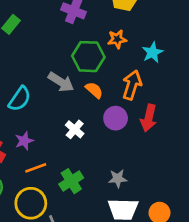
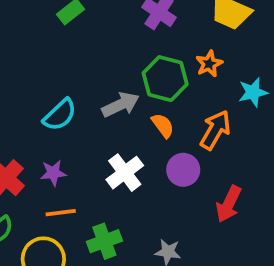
orange star: (117, 39) -> (209, 64), turned -30
gray arrow: (61, 82) -> (121, 105), turned -70
red arrow: (149, 118) -> (229, 204), moved
white cross: (75, 129) -> (125, 173), size x1.4

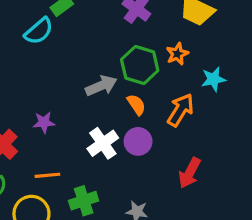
cyan semicircle: (60, 115) -> (39, 31), moved
purple circle: (183, 170) -> (138, 141), moved
purple star: (53, 173) -> (44, 122), moved

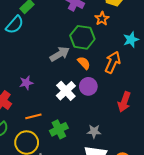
orange star: (177, 54) -> (102, 19), moved

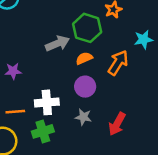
orange semicircle: (84, 63) -> (84, 58), turned -80
white cross: (66, 91) -> (47, 102), moved, turned 30
red arrow: (124, 102) -> (117, 124), moved
gray star: (94, 131) -> (83, 117), moved

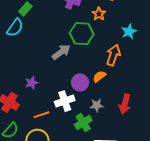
orange semicircle: (84, 58) -> (99, 76), moved
purple circle: (85, 87) -> (80, 82), moved
green cross: (43, 131) -> (83, 122), moved

